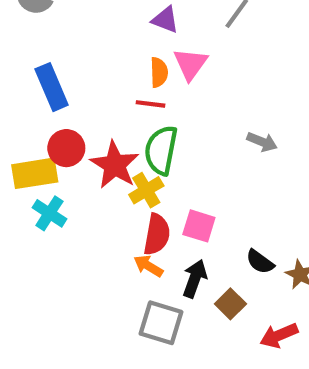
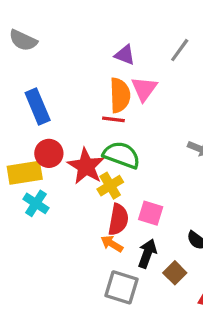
orange semicircle: (159, 72) -> (120, 95), size x1.5
green semicircle: (161, 150) -> (122, 155), turned 99

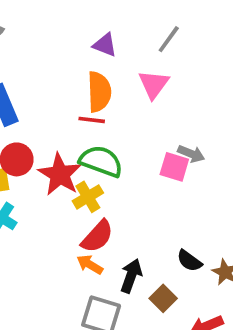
pink triangle: (144, 89) -> (154, 84), moved
pink square: (151, 213) -> (174, 167), moved
red semicircle: (118, 220) -> (97, 236), turned 32

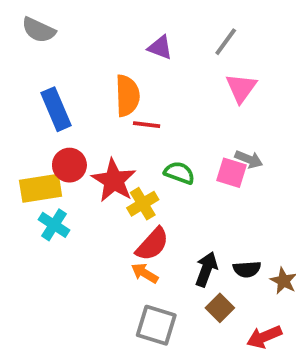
pink triangle: (154, 84) -> (241, 88), moved
orange semicircle: (99, 92) -> (127, 96), moved
green semicircle: (101, 161) -> (179, 173), moved, size x0.7
black semicircle: (189, 261) -> (247, 269), turned -40
black arrow: (131, 276) -> (206, 269), moved

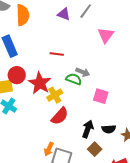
gray line: (226, 42) -> (86, 11), moved
orange semicircle: (127, 96) -> (23, 15), moved
gray arrow: (249, 159) -> (83, 72), moved
pink square: (231, 173) -> (101, 96), moved
orange arrow: (145, 273) -> (49, 149), moved, turned -96

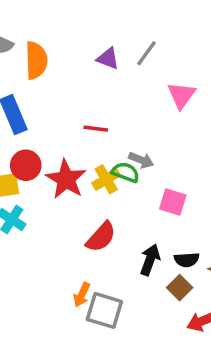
yellow cross: (55, 95) -> (106, 179), moved
brown square: (95, 149) -> (180, 288), moved

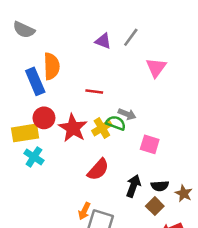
orange semicircle: (36, 60) -> (52, 66), moved

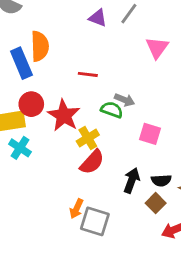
yellow cross: (102, 128) -> (88, 138), moved

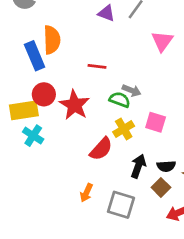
yellow cross: (88, 138) -> (124, 129), moved
gray square: (95, 221) -> (121, 205), moved

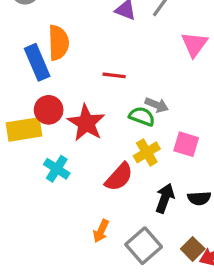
cyan cross: (33, 136) -> (57, 169), moved
brown square: (161, 187) -> (193, 249), moved
gray square: (121, 205) -> (144, 246), turned 32

